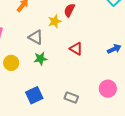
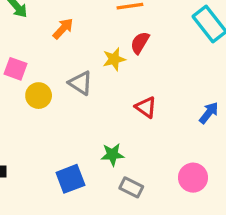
blue arrow: (114, 49) -> (209, 113), turned -32
green star: (40, 59) -> (112, 155), moved
yellow circle: (11, 63) -> (39, 96), moved

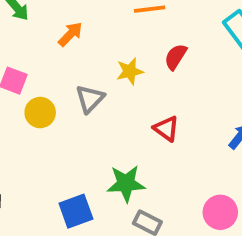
red semicircle: (140, 43) -> (176, 57), moved
gray triangle: (81, 83) -> (90, 99), turned 40
green star: (112, 155) -> (126, 183), size x1.4

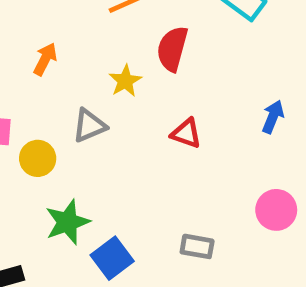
red semicircle: (176, 57) -> (172, 49), size x1.4
gray triangle: (90, 99) -> (89, 126), turned 40
green star: (126, 183) -> (67, 222), moved

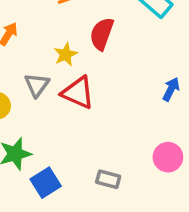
gray triangle: (89, 126) -> (37, 85), turned -36
red triangle: (186, 133) -> (78, 93), moved, size x1.5

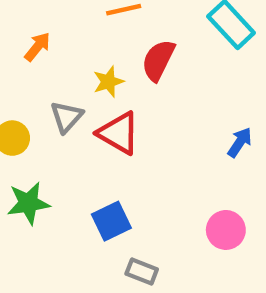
gray rectangle: (108, 179) -> (142, 272), moved
blue square: (46, 183) -> (111, 221), moved

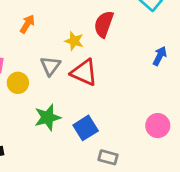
yellow star: (108, 82) -> (74, 41), turned -30
blue arrow: (240, 142) -> (160, 56), moved
green star: (28, 203) -> (48, 117), moved

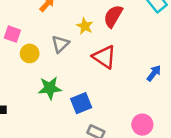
blue arrow: (160, 56) -> (154, 73), moved
red triangle: (84, 72) -> (104, 57), moved
pink circle: (158, 126) -> (142, 125), moved

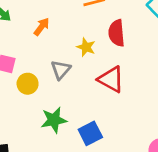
red semicircle: (113, 16) -> (117, 33), turned -30

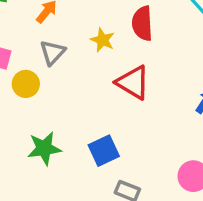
gray triangle: (61, 70) -> (53, 52), moved
green star: (54, 120) -> (44, 148), moved

